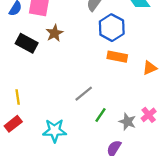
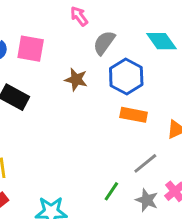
brown star: (55, 33) -> (76, 79), moved, turned -30
gray line: (84, 94) -> (145, 163), moved

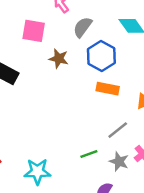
pink square: (31, 49) -> (34, 31), moved
green line: (111, 191) -> (89, 154), turned 36

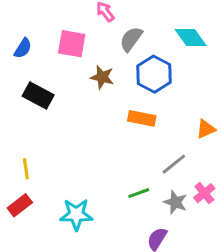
orange rectangle: (108, 89) -> (142, 118), moved

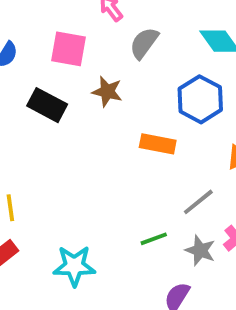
blue hexagon: (154, 74) -> (200, 99), moved
black rectangle: (38, 95) -> (47, 105), moved

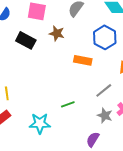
green line: (154, 239) -> (68, 104), moved

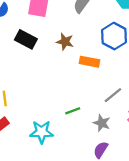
brown star: (57, 33) -> (65, 42), moved
gray star: (105, 115) -> (102, 123), moved

